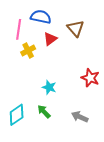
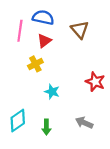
red triangle: (50, 39) -> (44, 41), moved
yellow cross: (28, 50) -> (35, 64), moved
green arrow: (44, 112) -> (46, 127), moved, turned -136

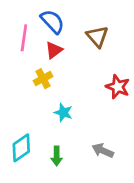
blue semicircle: (43, 17) -> (52, 22), turned 35
red star: (95, 82) -> (118, 87), moved

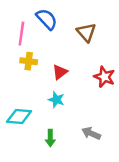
red triangle: (54, 50) -> (60, 72), moved
yellow cross: (43, 79) -> (29, 61), moved, turned 35
cyan diamond: (21, 148) -> (19, 116), moved, turned 40

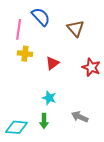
cyan star: (56, 100) -> (49, 98), moved
cyan diamond: (19, 116) -> (17, 127), moved

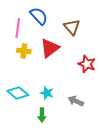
red triangle: (52, 63) -> (50, 48), moved, size x1.5
gray arrow: (80, 117) -> (76, 101), moved
cyan diamond: (17, 127) -> (18, 93), moved, turned 35

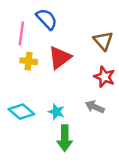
brown triangle: (72, 27) -> (103, 41), moved
gray arrow: (76, 101) -> (95, 107), moved
green arrow: (42, 115) -> (65, 138), moved, size x1.5

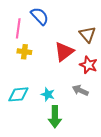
red triangle: (60, 58) -> (64, 52), moved
cyan diamond: (21, 112) -> (18, 94), turned -45

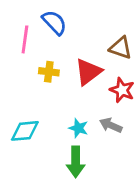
brown triangle: (87, 34) -> (121, 48), turned -30
yellow cross: (24, 52) -> (49, 72), moved
cyan star: (48, 94) -> (78, 128), moved

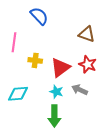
pink line: (25, 39) -> (14, 42), moved
yellow cross: (49, 72) -> (35, 60), moved
red triangle: (88, 72) -> (60, 67), moved

